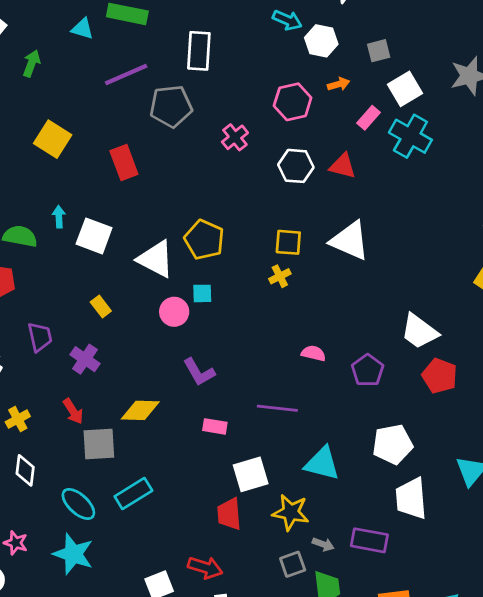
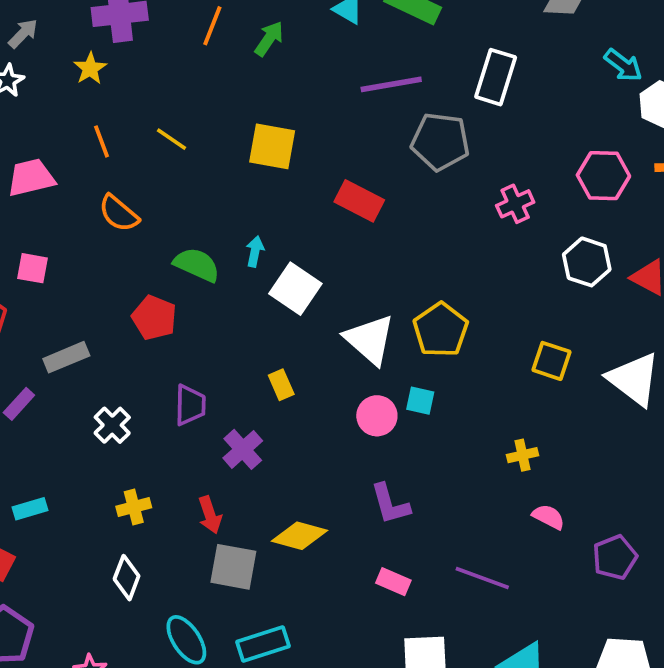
yellow square: (53, 139) -> (272, 146), turned -36
red rectangle: (124, 163) -> (359, 201), turned -56
yellow cross: (280, 276) -> (522, 455), moved

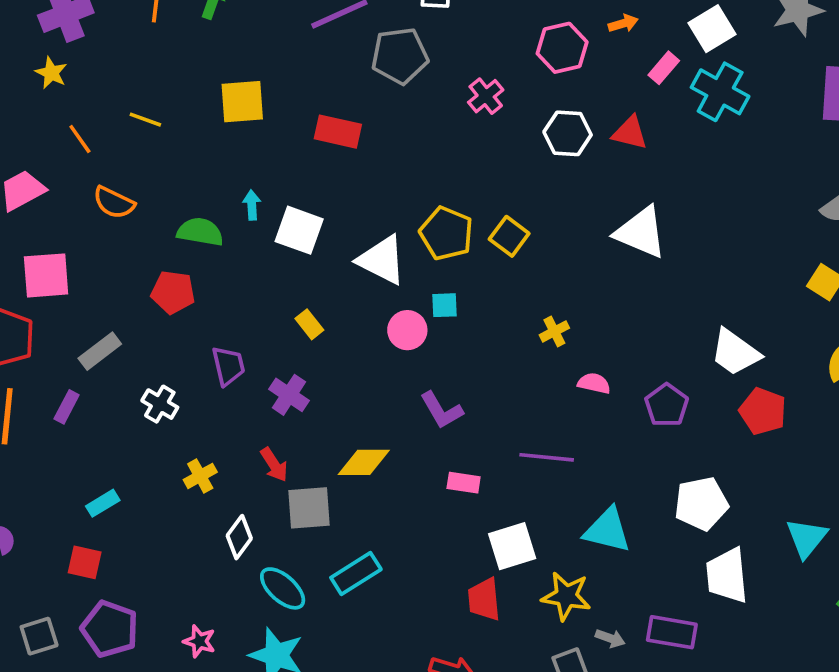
pink square: (33, 268) -> (46, 275), size x1.6
yellow square: (551, 361) -> (509, 236), moved, turned 33
white diamond: (127, 578) -> (239, 537), moved, turned 30

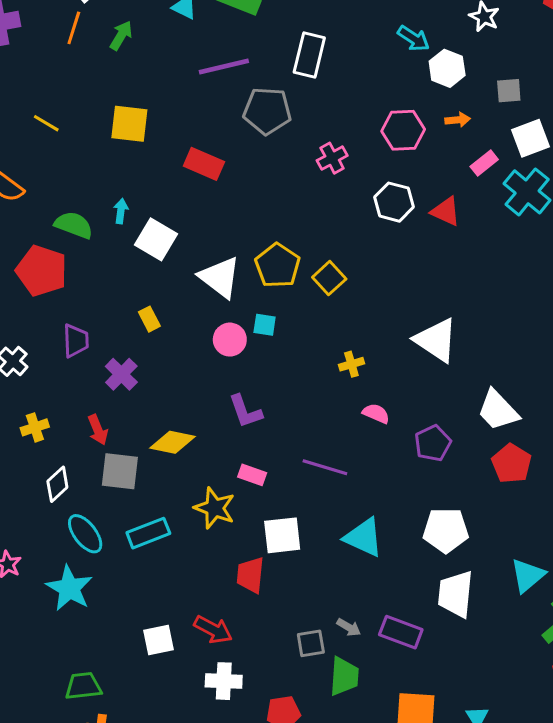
white triangle: (641, 232) -> (436, 340), moved
red pentagon: (173, 292) -> (42, 271), size x1.4
yellow star: (566, 596) -> (215, 508), moved

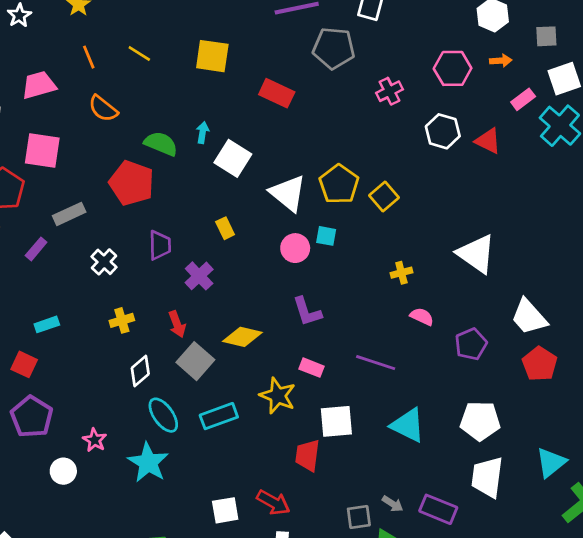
gray square: (120, 471) -> (195, 361), turned 33

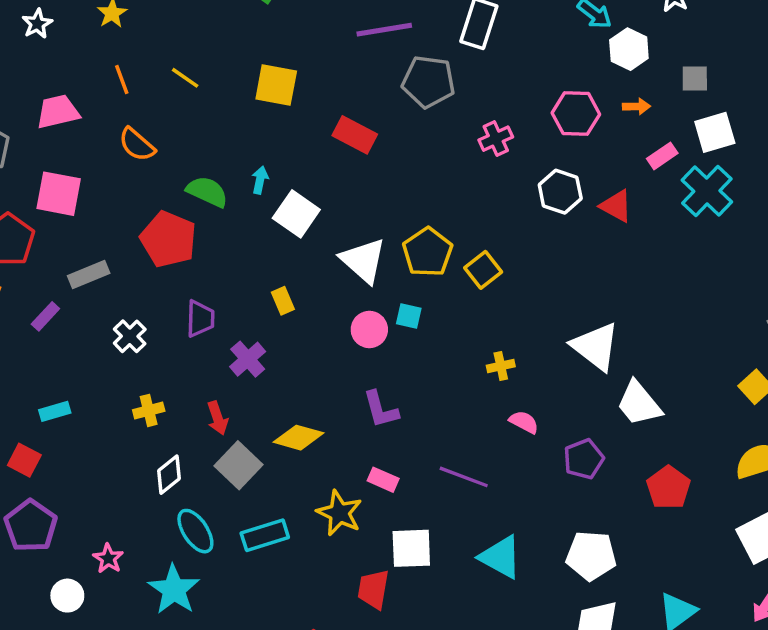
white trapezoid: (529, 317) -> (639, 403), moved

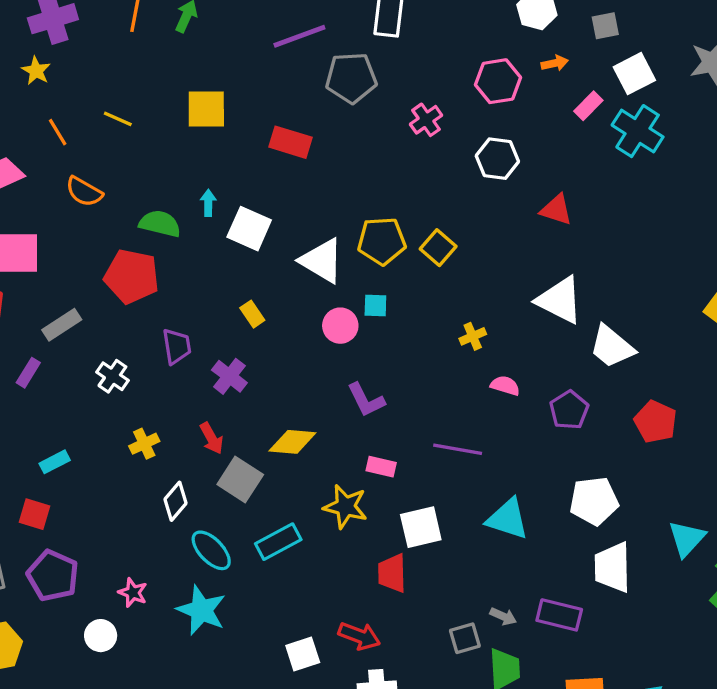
red triangle: (616, 206) -> (556, 210), moved
yellow pentagon: (428, 252) -> (382, 241), turned -30

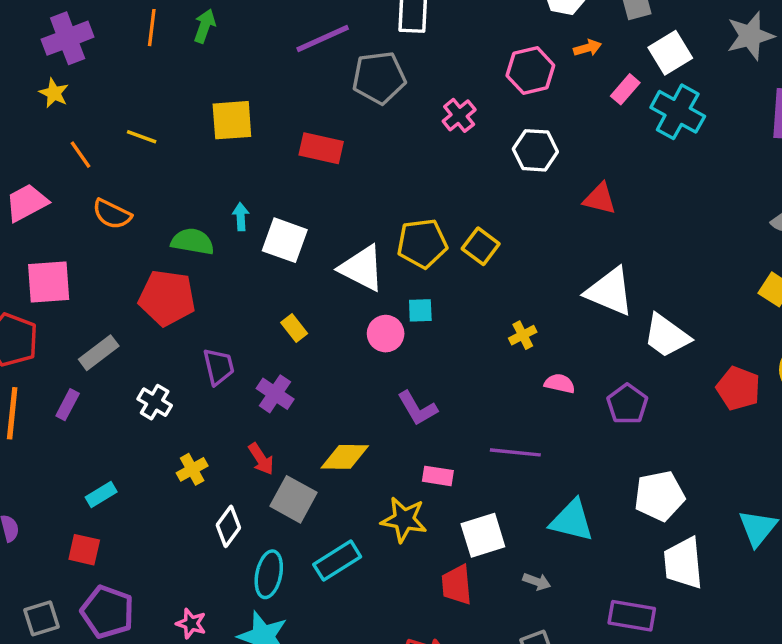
red pentagon: (655, 422) -> (738, 388), moved
cyan ellipse: (211, 550) -> (269, 574), turned 60
gray arrow: (503, 616) -> (537, 582), moved

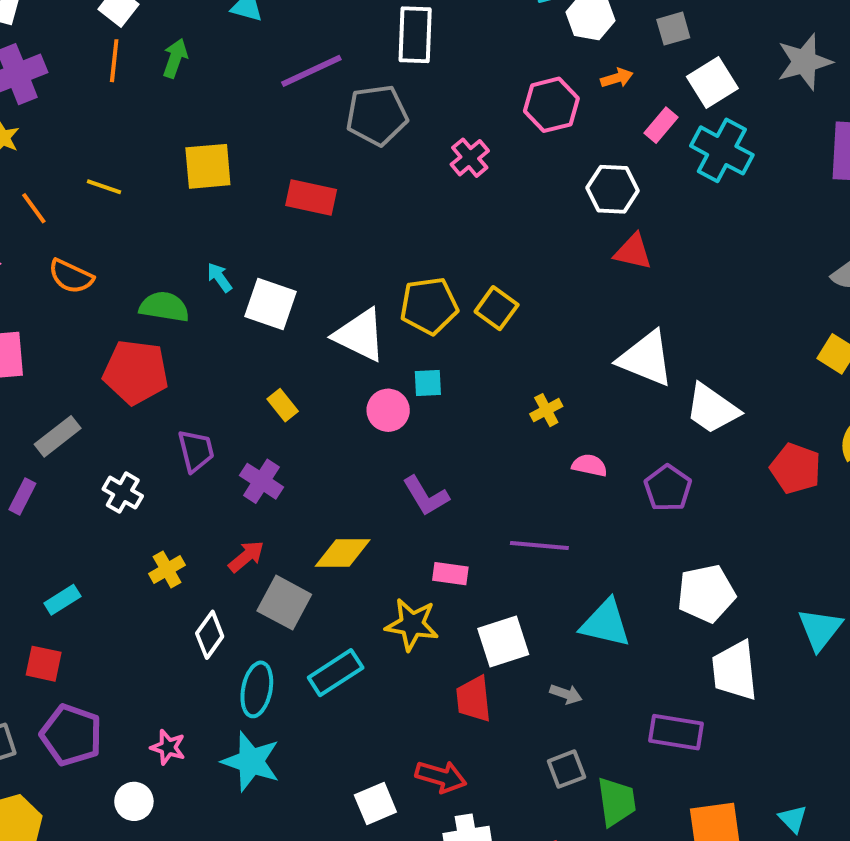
white hexagon: (535, 150) -> (613, 189), moved
cyan arrow: (241, 217) -> (219, 277), turned -32
red arrow: (261, 459) -> (246, 556), turned -96

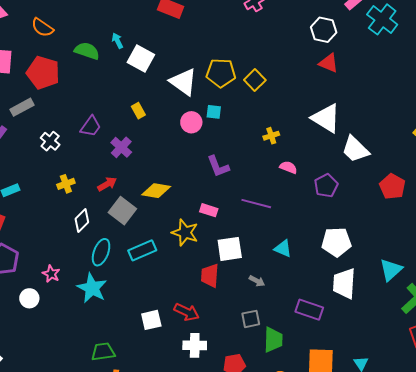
red pentagon: (136, 372) -> (43, 73), moved
purple trapezoid: (196, 451) -> (91, 126), turned 40
purple L-shape: (426, 496) -> (218, 166), moved
cyan triangle: (606, 623) -> (283, 249), size x0.7

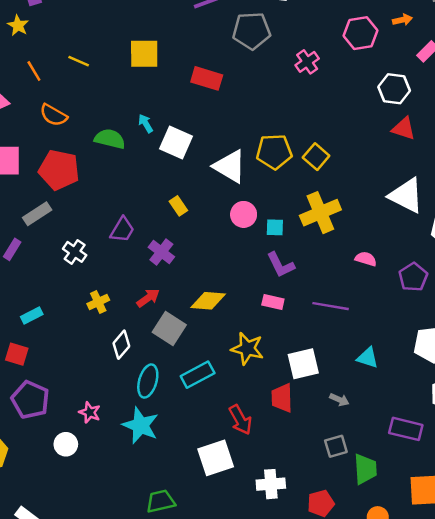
cyan square: (214, 112) -> (275, 227), moved
yellow cross: (271, 136) -> (320, 213), moved, size x2.0
pink rectangle: (209, 210) -> (273, 302), moved
red arrow: (187, 312) -> (240, 420), moved, turned 40
white square: (151, 320) -> (216, 458), size x1.4

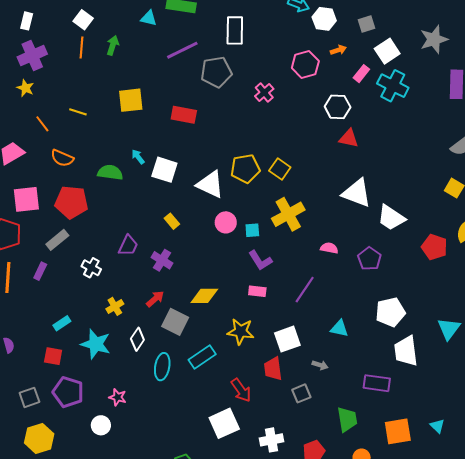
purple line: (331, 306) -> (305, 290), turned -60
cyan star: (141, 425) -> (96, 344), moved
gray square: (336, 446) -> (301, 393), moved

